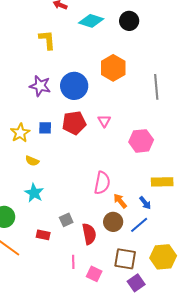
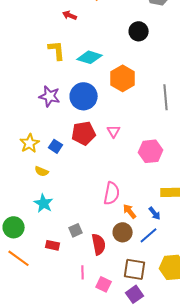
cyan diamond: (91, 21) -> (90, 57), moved
blue square: (45, 128) -> (56, 146), moved, turned 32
purple square: (136, 283) -> (135, 294), moved

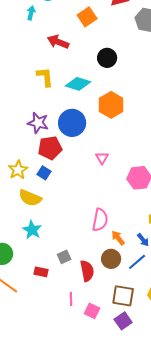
red arrow: (70, 15) -> (58, 42), size x1.5
black circle: (139, 31) -> (107, 58), moved
red pentagon: (84, 133) -> (50, 148), moved
yellow semicircle: (42, 171) -> (30, 198), size x1.6

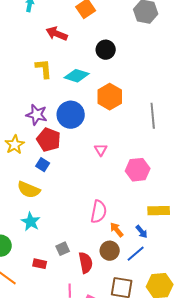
red pentagon: (50, 148) -> (49, 140), turned 30
yellow star: (18, 170) -> (15, 145), moved

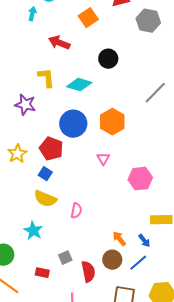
orange hexagon: (110, 97) -> (112, 122), moved
purple star: (37, 115) -> (25, 105), moved
gray line: (153, 116) -> (155, 93), moved, turned 50
yellow semicircle: (29, 190) -> (45, 199), moved
pink semicircle: (99, 212) -> (76, 211), moved, size x0.7

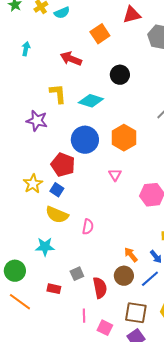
cyan arrow: (32, 14) -> (26, 49), moved
yellow star: (17, 154) -> (33, 184), moved
cyan star: (33, 231) -> (45, 247), turned -30

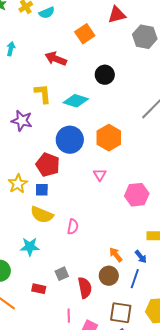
blue square: (57, 190) -> (42, 190), turned -32
blue line: (150, 279) -> (135, 279), turned -30

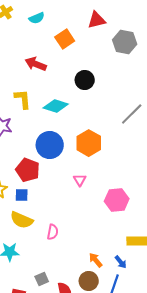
cyan semicircle: (47, 13) -> (37, 18), moved

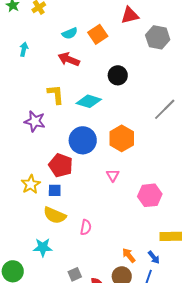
cyan semicircle: (37, 18) -> (70, 33), moved

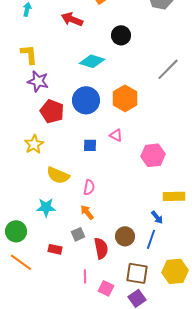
yellow L-shape: (56, 94) -> (29, 54), moved
red pentagon: (61, 165) -> (52, 111), moved
pink triangle: (113, 175) -> (116, 135), turned -32
blue square: (55, 190) -> (90, 145), moved
orange arrow: (129, 255) -> (87, 212), moved

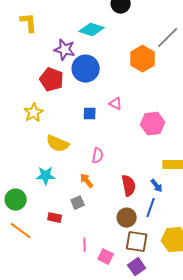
purple star: (38, 81) -> (65, 50), moved
orange hexagon: (125, 98) -> (143, 59), moved
pink semicircle: (89, 187) -> (98, 156), moved
brown circle: (125, 236) -> (127, 218), moved
red semicircle: (101, 248) -> (129, 186), moved

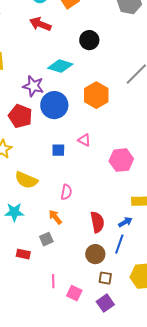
orange hexagon: (143, 59) -> (96, 95), moved
blue arrow: (157, 186) -> (125, 222), turned -80
brown square: (137, 242) -> (105, 278), size x0.6

